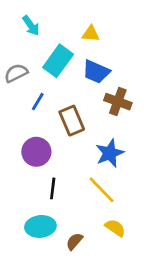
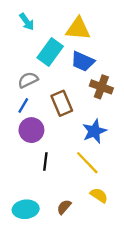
yellow triangle: (91, 34) -> (78, 29), size x1.6
gray semicircle: (16, 73) -> (28, 80), moved
blue line: (38, 102) -> (23, 106), moved
cyan ellipse: (40, 226) -> (26, 209), moved

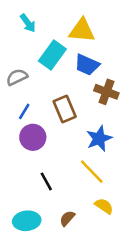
gray semicircle: (28, 80) -> (17, 77), moved
black line: (45, 161) -> (46, 181), moved, turned -36

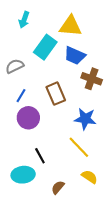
cyan arrow: (28, 23) -> (24, 20), turned 56
blue star: (99, 139) -> (85, 119), turned 30
cyan ellipse: (27, 221) -> (23, 175), moved

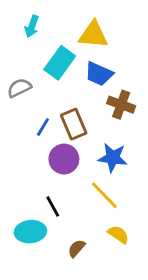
blue line: (21, 96) -> (43, 127), moved
purple circle: (28, 118) -> (64, 159), moved

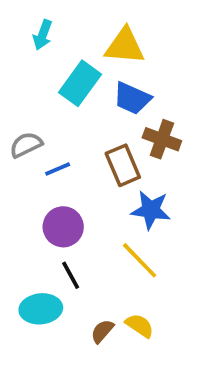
gray semicircle: (19, 88) -> (26, 145), moved
brown rectangle: (74, 124) -> (123, 165), moved
blue line: (43, 127) -> (58, 169), turned 36
purple circle: (64, 159) -> (63, 227), moved
yellow semicircle: (118, 234) -> (140, 326), moved

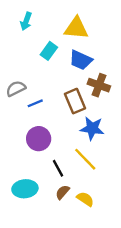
cyan rectangle: (80, 83) -> (49, 51), size x0.7
black line: (71, 275) -> (58, 168), moved
brown semicircle: (102, 331) -> (63, 192), moved

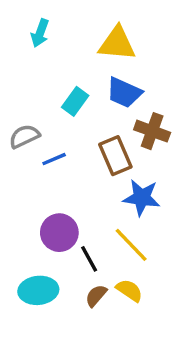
cyan rectangle: (49, 51) -> (75, 101), moved
purple circle: (39, 139) -> (59, 233), moved
yellow semicircle: (85, 199) -> (129, 290), moved

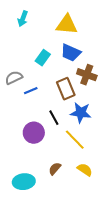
black line: (89, 259) -> (54, 118), moved
cyan ellipse: (38, 290) -> (24, 182), moved
yellow semicircle: (129, 290) -> (85, 170), moved

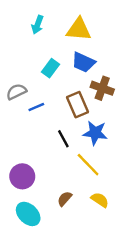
cyan arrow: (23, 19) -> (38, 25), moved
purple circle: (34, 133) -> (22, 176), moved
cyan ellipse: (24, 182) -> (28, 214), turned 50

